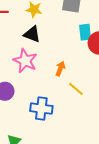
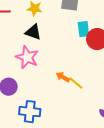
orange arrow: (60, 69) -> (63, 77), moved, turned -80
blue cross: (41, 109) -> (30, 112), moved

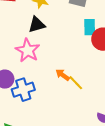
black triangle: (33, 32) -> (37, 25), turned -42
blue cross: (30, 112) -> (23, 90), moved, turned -30

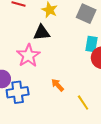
yellow line: (76, 83) -> (83, 103), moved

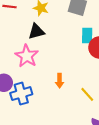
orange arrow: (58, 85) -> (60, 81), turned -128

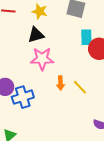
pink star: (27, 56) -> (42, 59), moved, turned -30
yellow line: (87, 94) -> (80, 87), moved

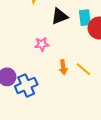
black triangle: (36, 35) -> (60, 16), moved
pink star: (42, 59) -> (42, 44), size x0.6

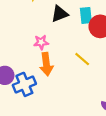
orange arrow: (63, 67) -> (46, 64), moved, size x1.5
yellow line: (83, 69) -> (82, 59), moved

